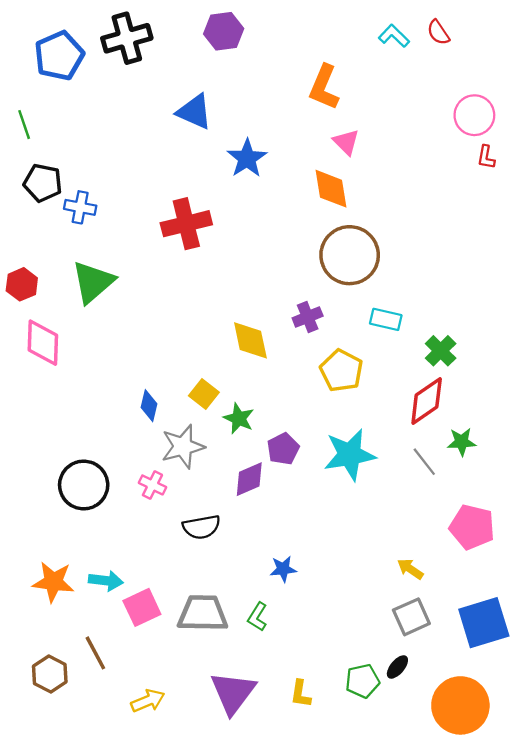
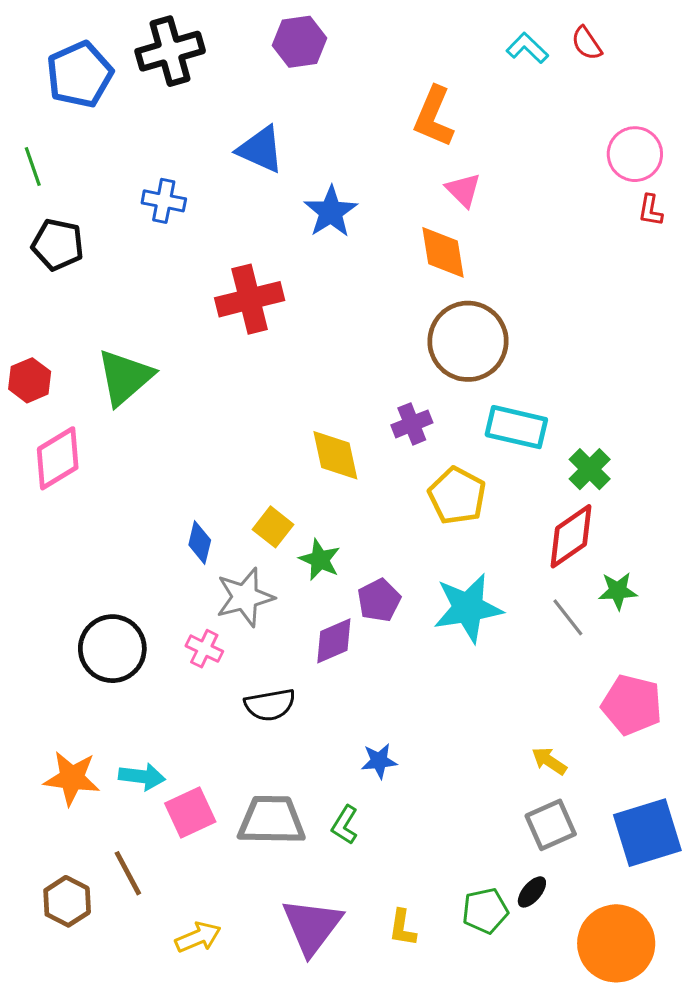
blue cross: (80, 207) -> (164, 201), moved
cyan rectangle: (386, 319) -> (516, 427), size x1.4
pink diamond: (43, 343) -> (58, 458), turned 57

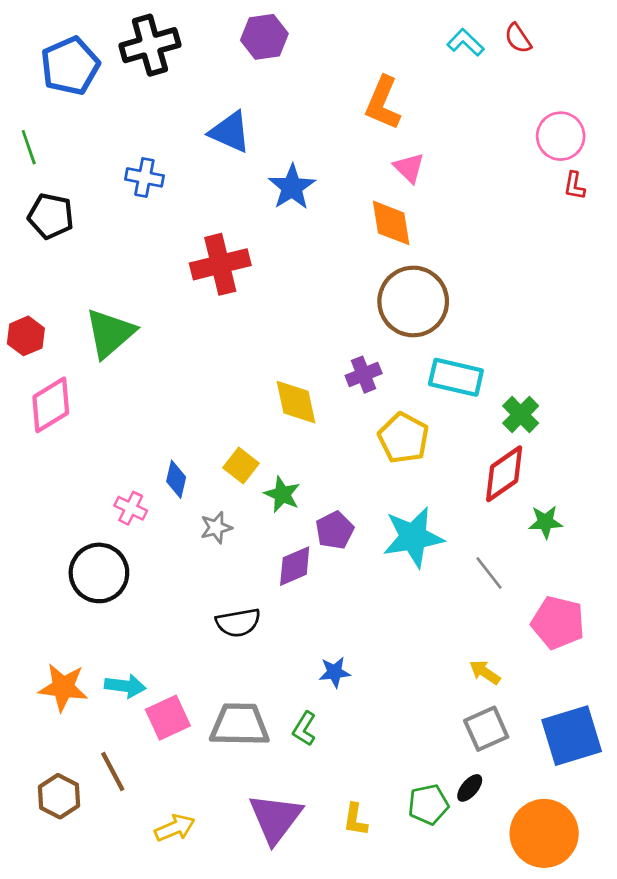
gray star: (245, 597) -> (216, 528), size x0.6
gray line: (568, 617) -> (489, 573), moved
pink cross: (204, 649) -> (131, 508), moved

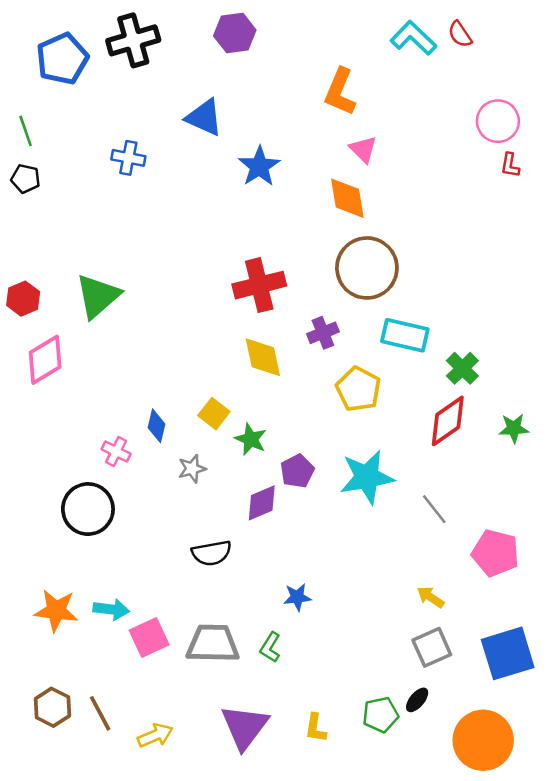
cyan L-shape: (466, 42) -> (413, 38), size x1.4
black pentagon: (51, 216) -> (26, 179), moved, size x0.7
red cross: (220, 264) -> (259, 285), moved
green star: (545, 522) -> (514, 428), moved
brown line: (113, 771) -> (100, 713), moved

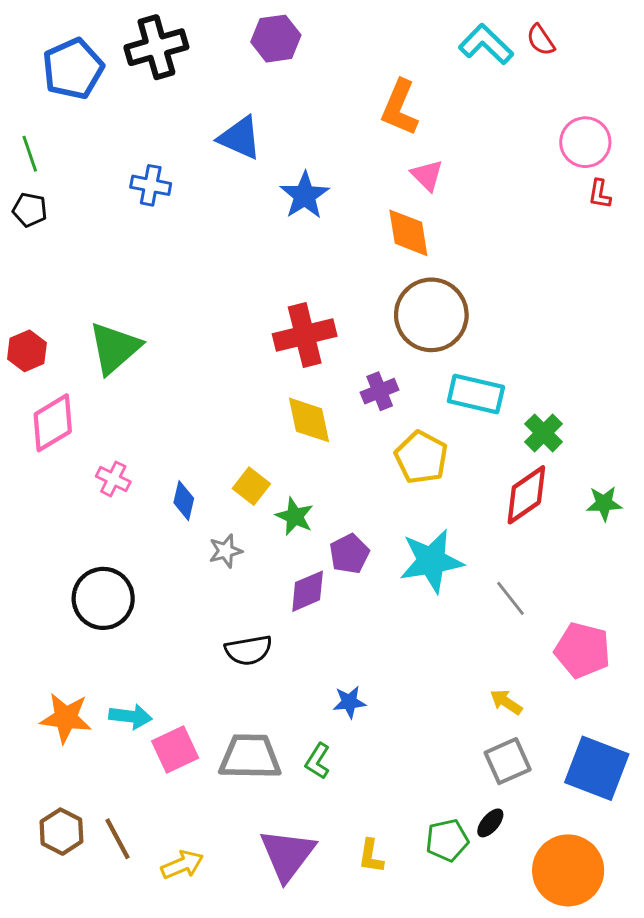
pink cross: (116, 452) -> (113, 479), moved
blue square: (508, 653) -> (597, 768), turned 38

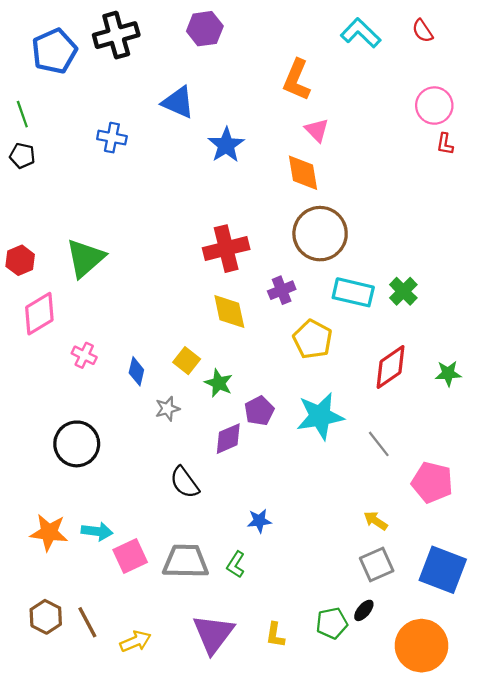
red semicircle: (541, 40) -> (423, 31), moved
green cross: (544, 433) -> (403, 291), moved
black semicircle: (249, 650) -> (185, 482), turned 64

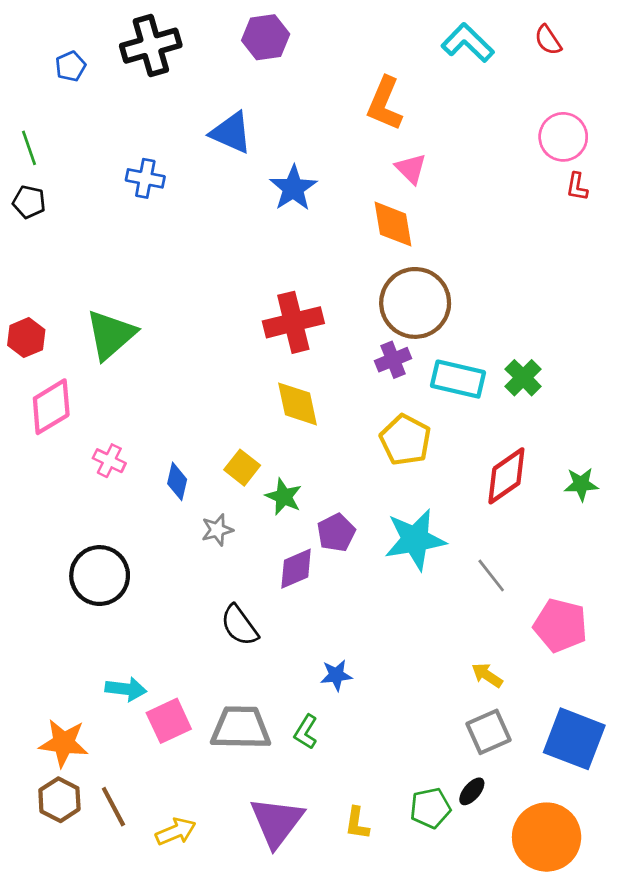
blue pentagon: (54, 51) -> (71, 66), size x0.5
purple cross: (282, 290) -> (393, 360), moved
orange star: (49, 532) -> (64, 743), moved

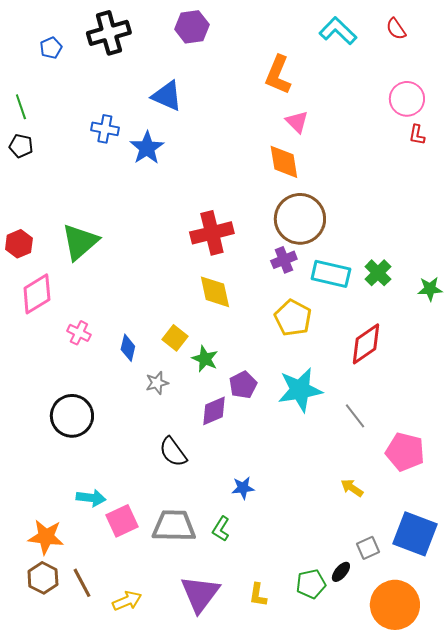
blue star: (293, 188) -> (147, 148), moved
green star: (581, 484) -> (430, 289), moved
gray square: (488, 732) -> (368, 548), moved, size x0.7

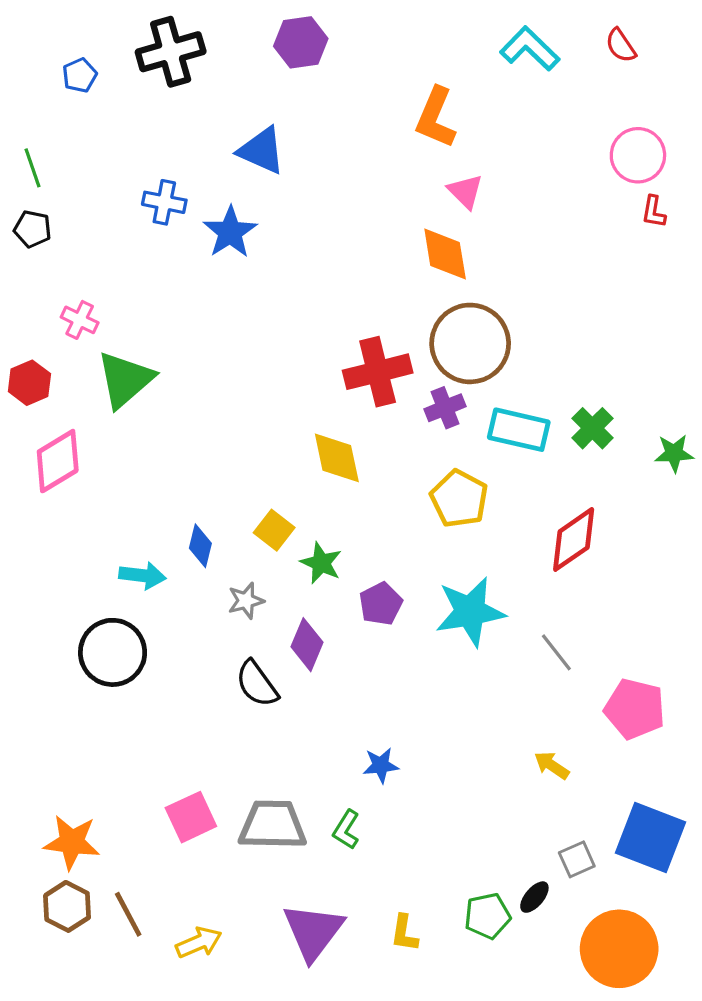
red cross: (212, 233) -> (378, 372), moved
pink cross: (79, 333) -> (80, 320), moved
purple diamond: (214, 411) -> (307, 645), moved, turned -44
black semicircle: (173, 452) -> (257, 684), moved
cyan arrow: (91, 498) -> (142, 576), moved

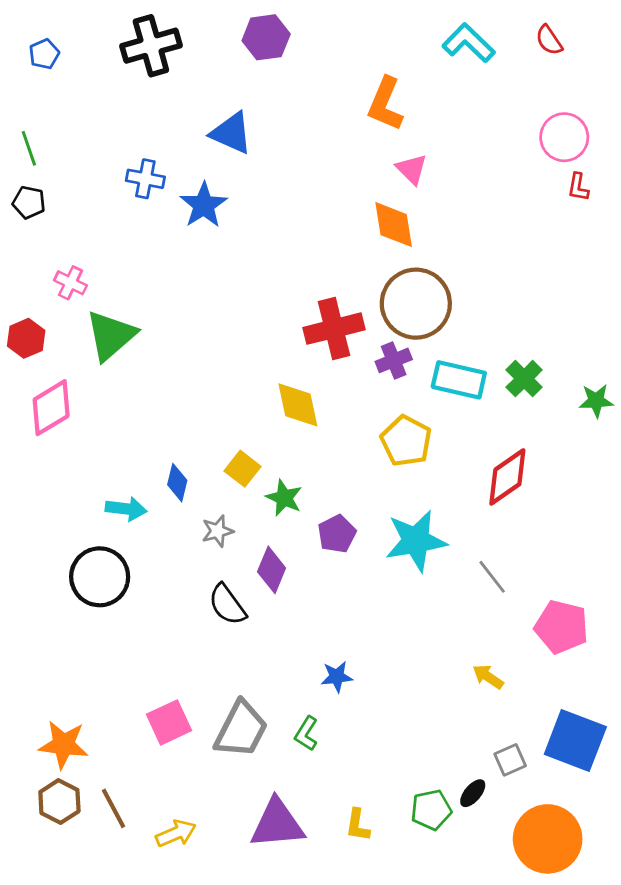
blue pentagon: (80, 75) -> (44, 54), moved
gray trapezoid: (273, 825) -> (241, 729), turned 116
purple triangle: (313, 932) -> (277, 824), turned 48

